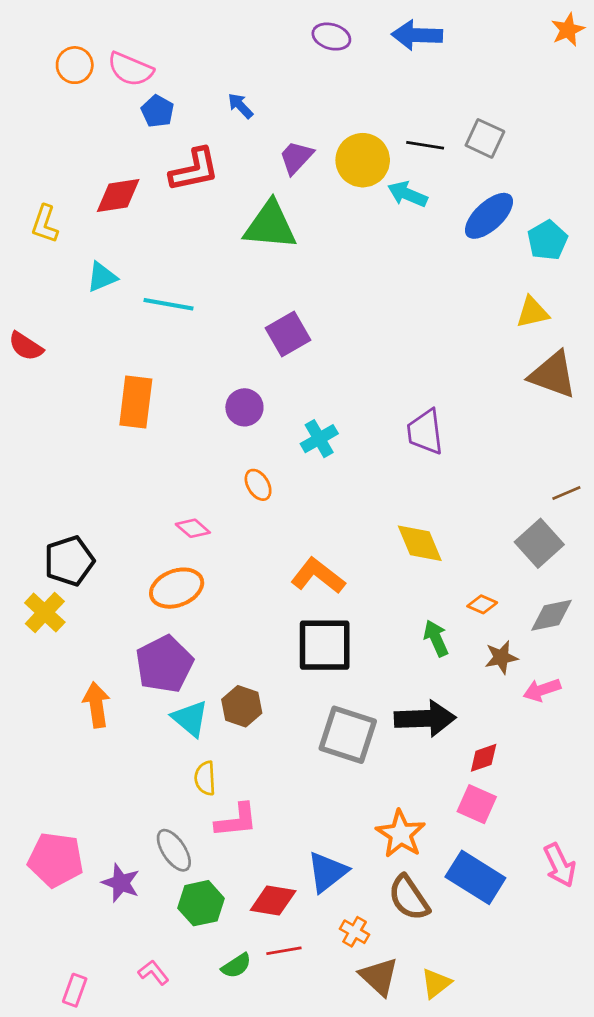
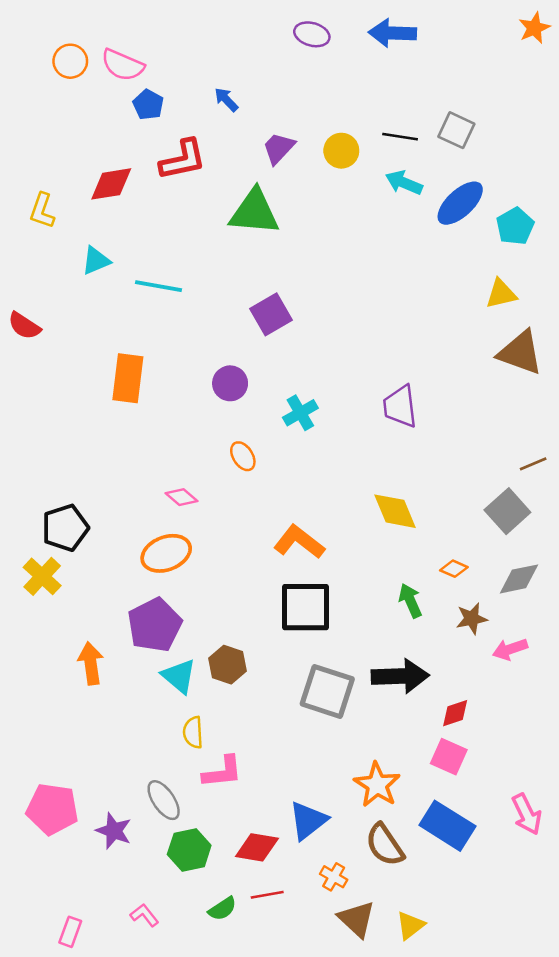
yellow circle: (363, 160) -> (341, 151), size x0.7
cyan arrow: (407, 194) -> (404, 183), moved

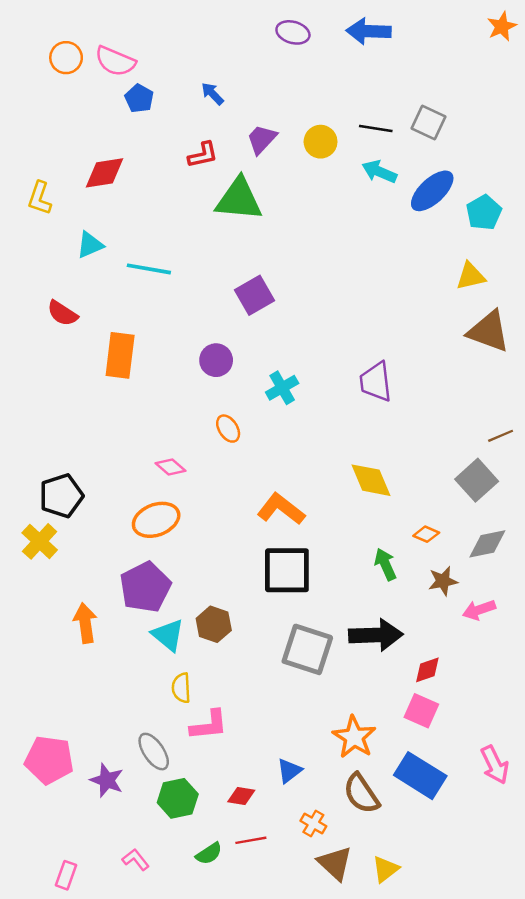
red L-shape: (183, 160) -> (203, 155), moved, size x0.7
red semicircle: (24, 326) -> (62, 313), moved
blue triangle: (308, 821) -> (289, 771), size x0.7
red diamond: (257, 847) -> (241, 796), size x0.7

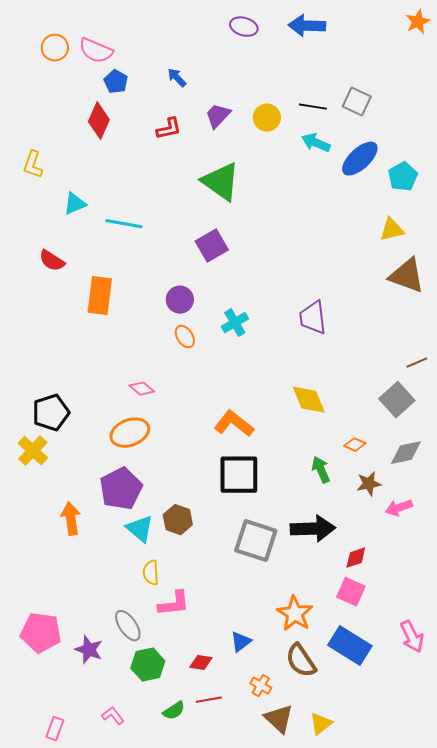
red diamond: (104, 173) -> (99, 121), moved, turned -57
green triangle: (239, 199) -> (221, 182), moved, turned 30
orange ellipse: (228, 429) -> (185, 337), moved

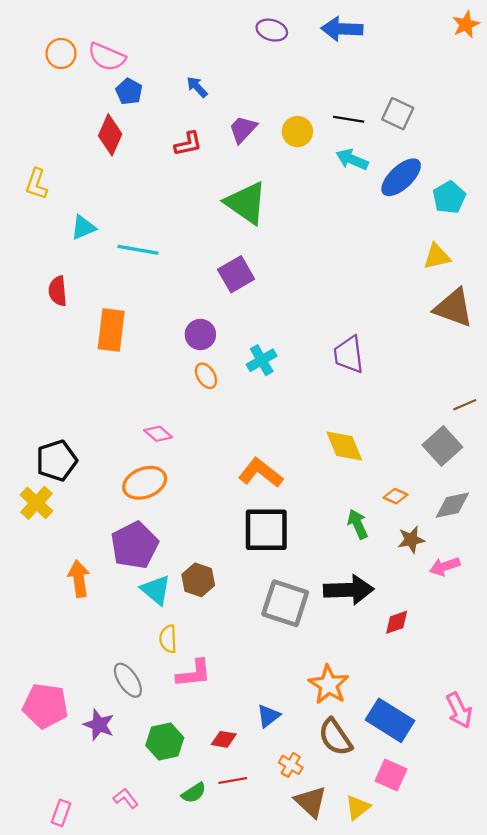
red semicircle: (52, 261) -> (58, 291), turned 52
pink square: (351, 592) -> (391, 775), moved
gray ellipse: (128, 626) -> (128, 680), moved

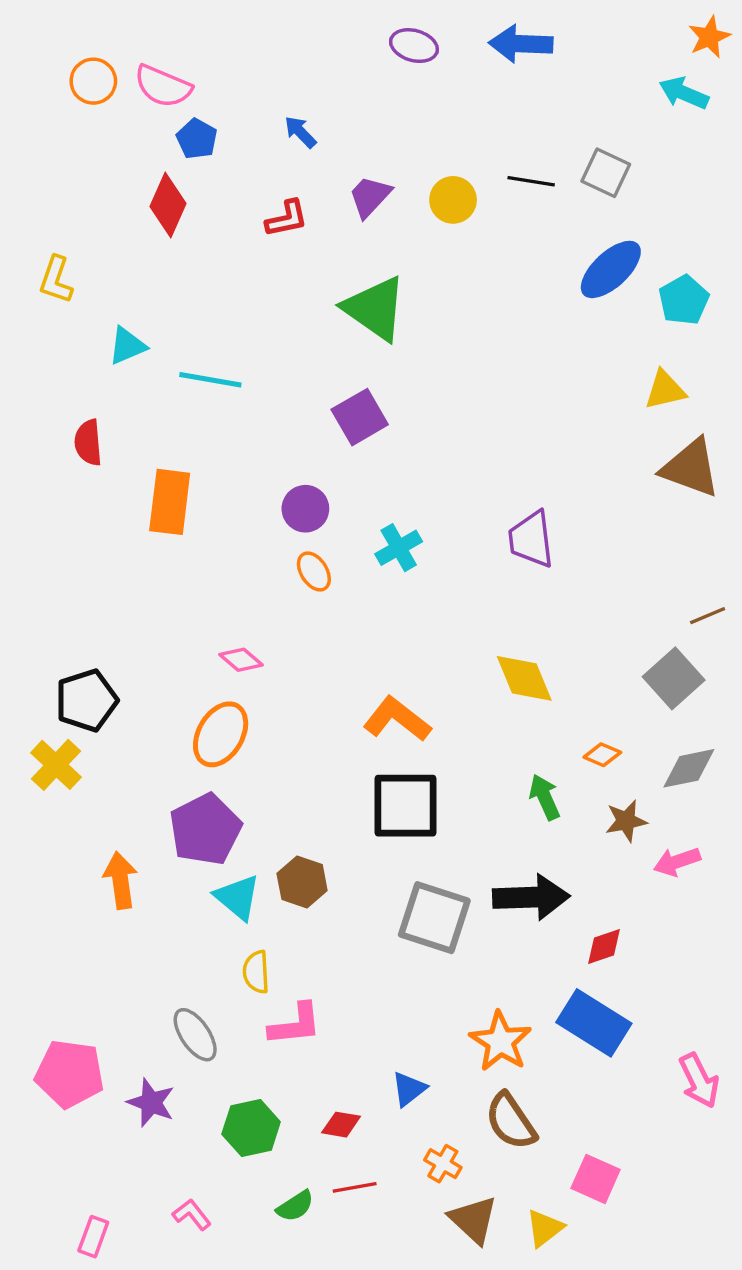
cyan arrow: (352, 159) -> (684, 93), moved
orange ellipse: (145, 483) -> (221, 734), turned -39
blue rectangle: (390, 720) -> (594, 1023), moved

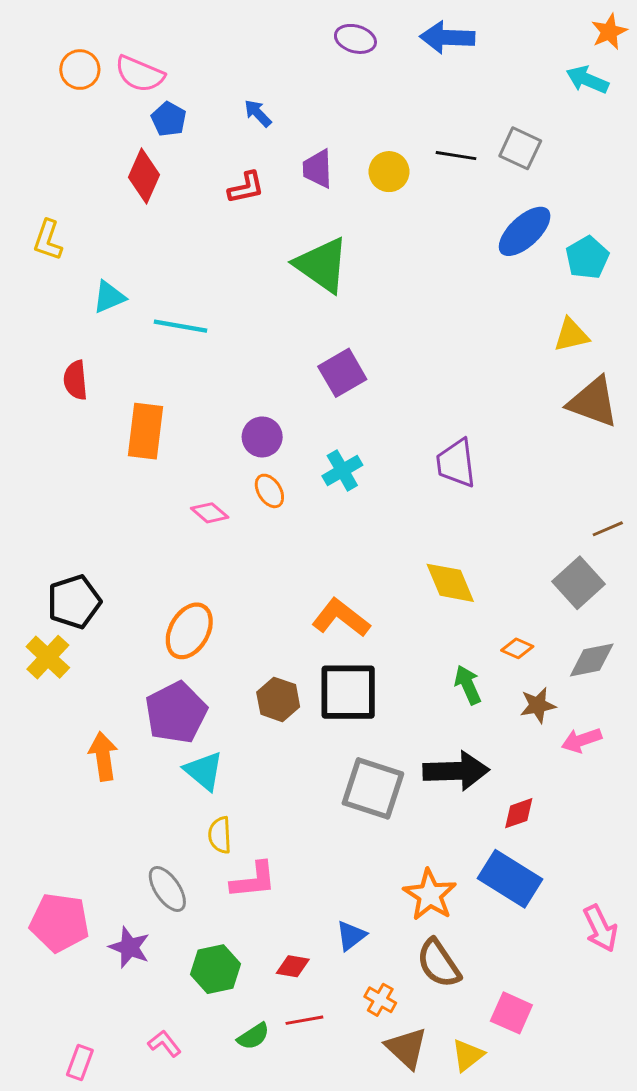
purple trapezoid: (370, 197) -> (318, 169), turned -45
purple square: (360, 417) -> (342, 373), moved
pink diamond: (241, 660) -> (210, 513), moved
brown hexagon: (302, 882) -> (278, 699), moved

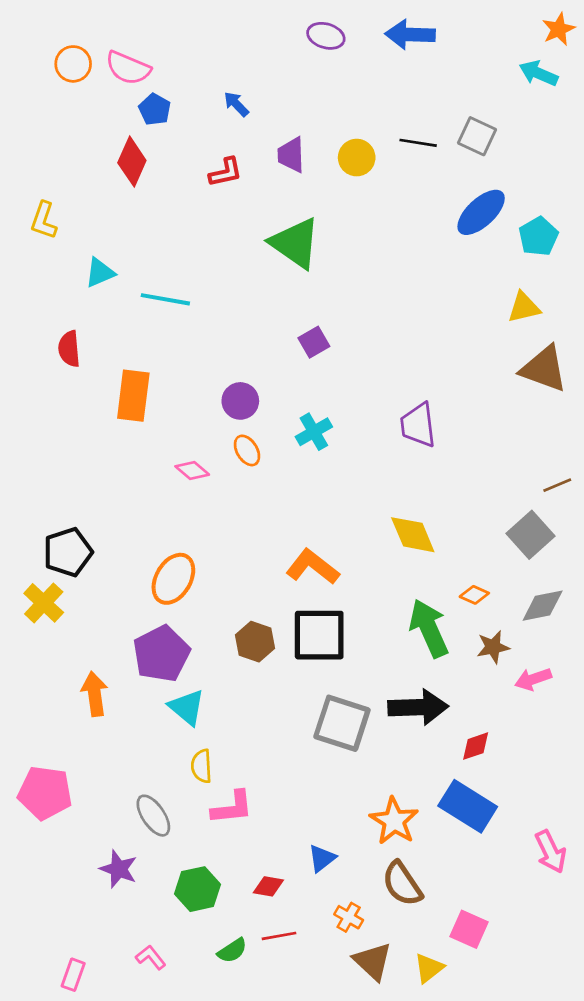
purple square: (342, 373) -> (314, 342), size x0.7
green arrow: (468, 685) -> (429, 628), size x1.6
pink pentagon: (59, 923) -> (45, 793), moved

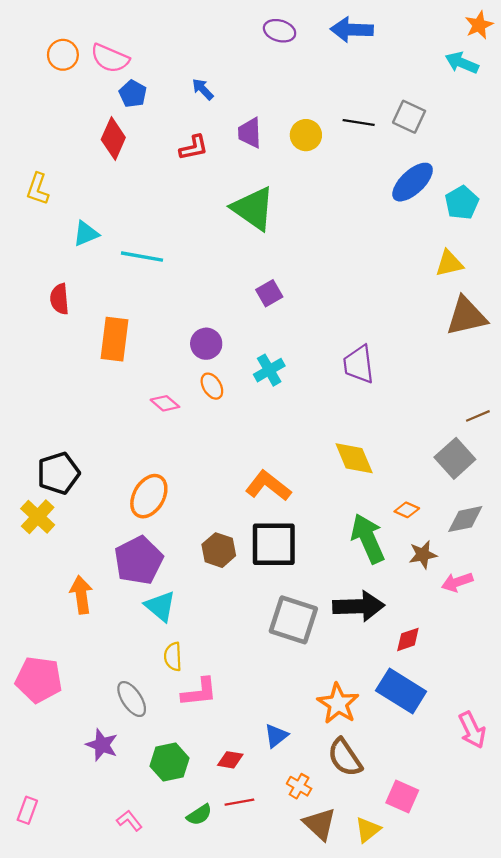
brown triangle: (544, 369) -> (466, 316), turned -33
pink rectangle: (73, 975) -> (27, 810), moved

